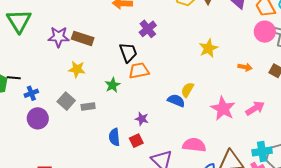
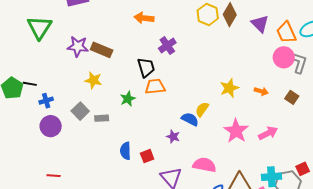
yellow star: (208, 48) -> (229, 88), moved
purple star: (142, 119) -> (173, 137), moved

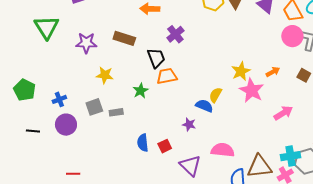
brown rectangle: (102, 50) -> (124, 38), moved
black line: (30, 84) -> (33, 131), moved
orange arrow: (261, 91) -> (273, 72), turned -40
gray square: (80, 111) -> (94, 107), turned 30
pink star: (236, 131) -> (252, 90), moved

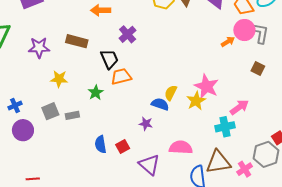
yellow star: (241, 71) -> (196, 101), moved
orange arrow: (273, 72) -> (228, 42), moved
cyan cross: (291, 156) -> (225, 127), moved

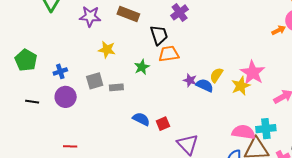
purple star: (146, 124) -> (190, 80), moved
cyan cross: (225, 127) -> (266, 129), moved
blue semicircle: (101, 144) -> (141, 119), turned 120
pink semicircle: (181, 147) -> (244, 132), moved

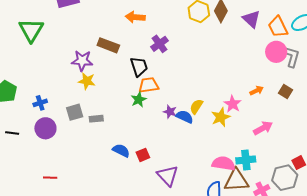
purple star: (90, 16) -> (82, 61), moved
orange arrow: (279, 30) -> (257, 91), moved
green star: (142, 67) -> (139, 100), moved
pink star: (253, 73) -> (233, 104), size x0.7

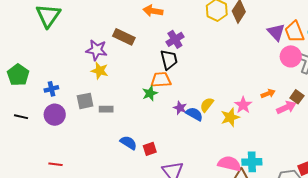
purple triangle: (251, 19) -> (276, 32), moved
black trapezoid: (139, 66) -> (169, 60), moved
pink arrow: (263, 128) -> (286, 107), moved

